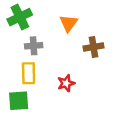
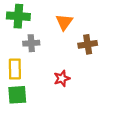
green cross: (20, 17) -> (18, 16), turned 30
yellow rectangle: (29, 73) -> (15, 69), moved

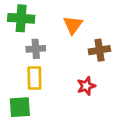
yellow rectangle: (15, 69) -> (34, 78), moved
red star: (62, 78) -> (86, 86), moved

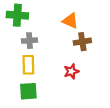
orange triangle: (73, 25) -> (70, 21), moved, turned -42
green square: (20, 107) -> (28, 91), moved

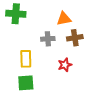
orange triangle: (70, 21) -> (64, 19), turned -35
gray cross: (29, 41) -> (48, 39), moved

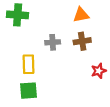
orange triangle: (64, 19) -> (81, 15), moved
red star: (65, 65) -> (99, 71), moved

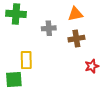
gray cross: (53, 42) -> (49, 28), moved
green square: (29, 91) -> (14, 79), moved

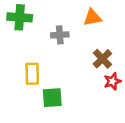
brown cross: (76, 39) -> (102, 59), moved, turned -35
green square: (14, 79) -> (52, 98), moved

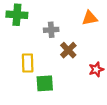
orange triangle: (92, 17) -> (90, 18), moved
brown cross: (102, 59) -> (68, 50), moved

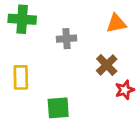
brown cross: (68, 50) -> (107, 65), moved
yellow rectangle: (28, 63) -> (21, 77), moved

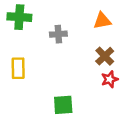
brown cross: (107, 65) -> (105, 56), moved
green square: (58, 108) -> (63, 105), moved

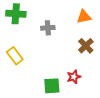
yellow rectangle: (18, 68) -> (15, 56), turned -36
red star: (110, 79) -> (74, 77), moved

